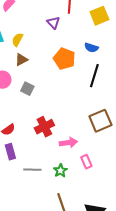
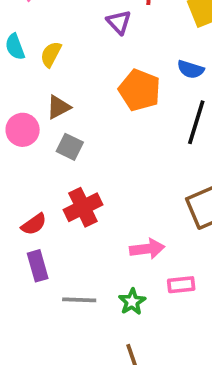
brown triangle: (21, 60) -> (58, 107), moved
red cross: (44, 127) -> (83, 207), moved
pink rectangle: (86, 162) -> (181, 285), turned -72

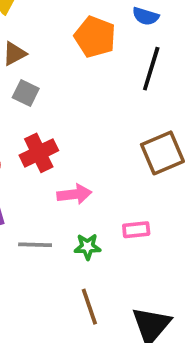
pink arrow: (147, 249) -> (74, 194), moved
green star: (132, 302) -> (87, 247), turned 30

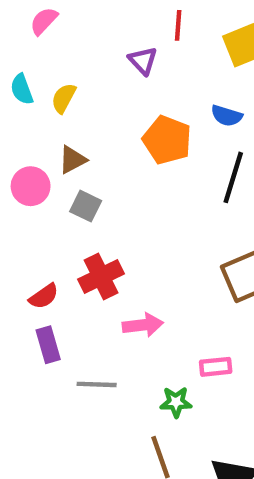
green star: (87, 247) -> (176, 402), moved

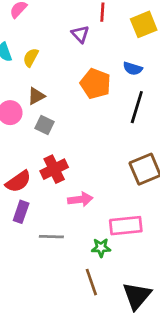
red semicircle: (44, 296) -> (18, 182), size x1.4
purple rectangle: (48, 345) -> (21, 212), turned 35
pink rectangle: (216, 367) -> (126, 226), size x1.6

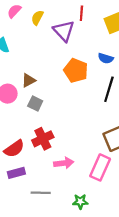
purple triangle: (80, 34) -> (64, 31), size x1.5
yellow semicircle: (31, 58) -> (37, 18), moved
purple rectangle: (21, 212) -> (16, 173), turned 56
pink rectangle: (126, 226) -> (100, 167), moved, turned -60

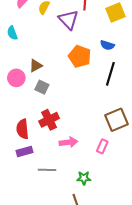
red semicircle: (14, 149) -> (22, 129), turned 120
pink rectangle: (100, 167) -> (102, 146), size x0.6

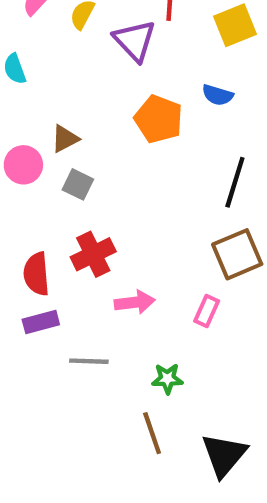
black line: (110, 74) -> (235, 182), moved

